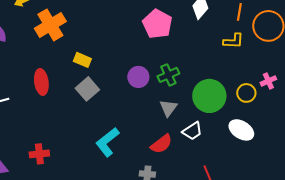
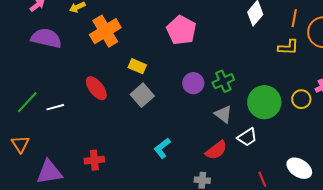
pink pentagon: (157, 24) -> (181, 30), moved
red ellipse: (41, 82) -> (96, 88), turned -30
gray triangle: (168, 108) -> (223, 114), turned -30
white ellipse: (241, 130) -> (299, 168), moved
cyan L-shape: (107, 142) -> (162, 148), size x0.7

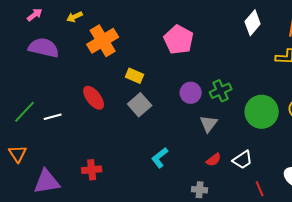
gray triangle: (223, 114) -> (209, 124), moved, turned 30
white trapezoid: (247, 137) -> (243, 160), moved
red semicircle: (216, 150) -> (214, 160), size x0.7

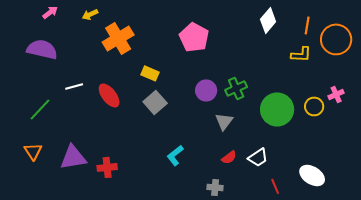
purple semicircle: (44, 48) -> (42, 49), moved
white line: (53, 117) -> (74, 86), moved
purple triangle: (47, 182) -> (73, 157), moved

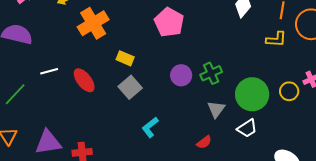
gray triangle: (224, 121) -> (216, 109), moved
cyan L-shape: (175, 155) -> (150, 127), moved
white trapezoid: (258, 157) -> (247, 128), moved

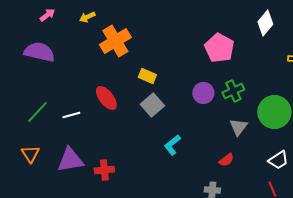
pink pentagon: (169, 22) -> (219, 48), moved
white line: (49, 71) -> (71, 115), moved
white trapezoid: (247, 128) -> (278, 160), moved

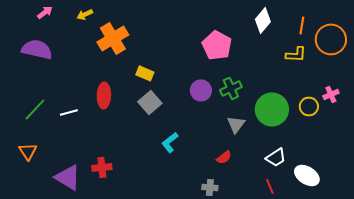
red ellipse: (106, 98) -> (104, 95), turned 40
purple triangle: (70, 160) -> (68, 177), moved, turned 40

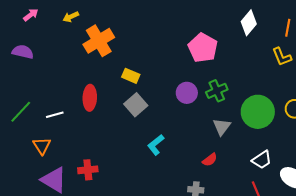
purple semicircle: (37, 49) -> (23, 52), size x0.7
yellow L-shape: (296, 54) -> (282, 57), turned 65
orange triangle: (28, 151) -> (42, 146), moved

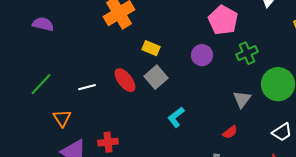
green cross: (217, 91) -> (247, 53), moved
purple circle: (187, 93) -> (202, 55), moved
red ellipse: (90, 98) -> (125, 80), moved, turned -40
white line: (55, 115) -> (87, 87), moved

